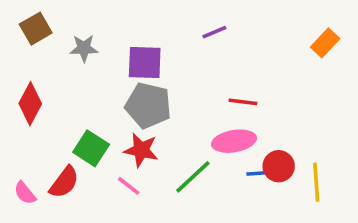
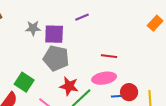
purple line: (214, 32) -> (82, 17), moved
gray star: (84, 48) -> (33, 28), moved
red star: (141, 150) -> (69, 86), moved

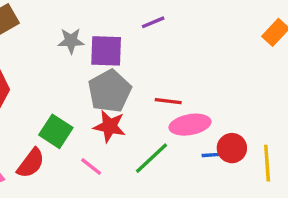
red line: (109, 56) -> (168, 101), moved
gray pentagon: (56, 58) -> (110, 91), turned 30
red star: (69, 86) -> (110, 126), moved

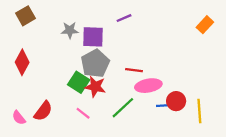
green square: (56, 131) -> (79, 82), moved

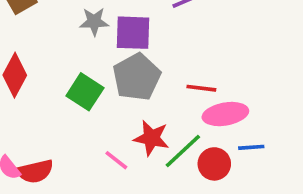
green square: (79, 82) -> (85, 92), moved
red star: (95, 87) -> (151, 138), moved
red circle: (176, 101) -> (214, 164), moved
red semicircle: (43, 111) -> (35, 171), moved, turned 40

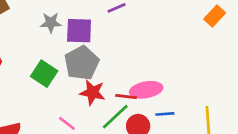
red line: (201, 88) -> (126, 96), moved
red star: (151, 138) -> (92, 92), moved

